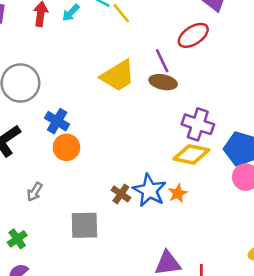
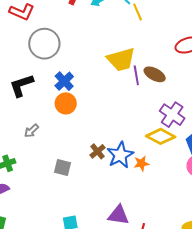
purple line: (162, 61) -> (136, 75), moved
gray square: (84, 225) -> (62, 168), size x0.7

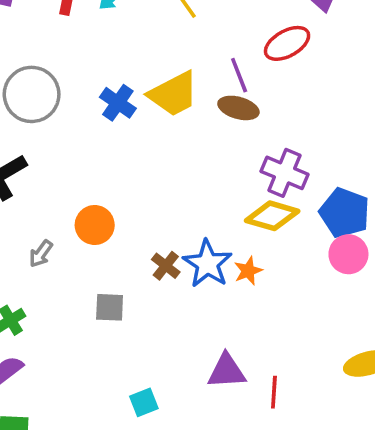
purple line: (136, 75) -> (239, 75), moved
blue cross: (64, 81) -> (118, 103), moved
orange circle: (66, 103) -> (95, 225), moved

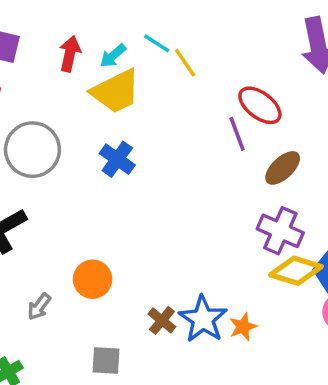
red ellipse: (287, 43) -> (260, 105), moved, turned 66
yellow trapezoid: (173, 94) -> (116, 91), moved
brown ellipse: (238, 108) -> (283, 168), moved, turned -60
yellow diamond: (272, 216) -> (296, 271), moved

